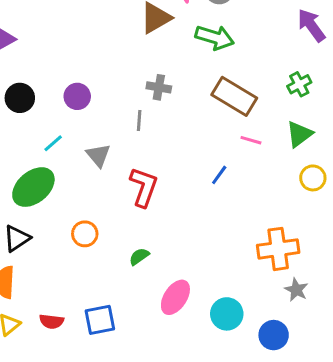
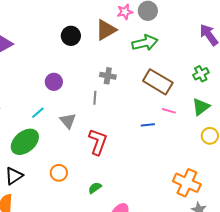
green arrow: (215, 37) -> (145, 43), turned -30
black circle: (20, 98) -> (71, 36), moved
blue line: (219, 175) -> (148, 125), moved, turned 48
orange cross: (278, 249) -> (187, 183), turned 32

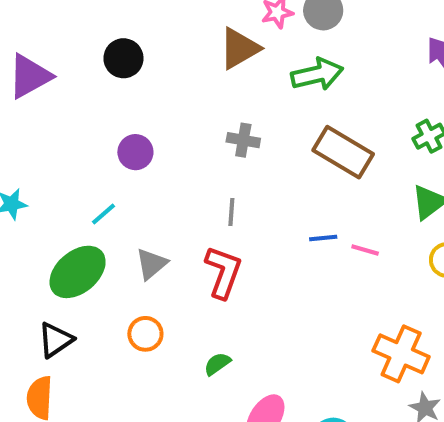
black circle: (71, 36) -> (123, 58), moved
gray line: (95, 98) -> (231, 212), moved
pink line: (169, 111) -> (365, 250), moved
gray triangle: (68, 121) -> (151, 264), moved, turned 30

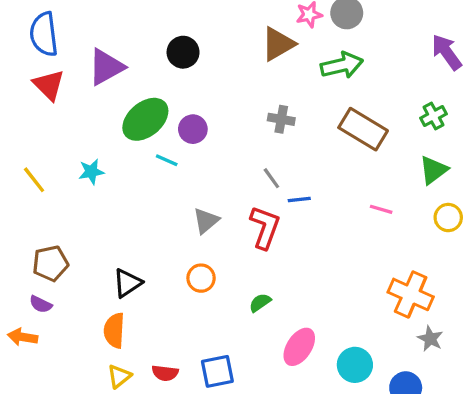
gray line: (231, 212) -> (271, 178), turned -40
cyan line: (103, 214) -> (167, 160), moved, turned 65
blue line: (323, 238) -> (299, 200), moved
green ellipse: (78, 272) -> (145, 119), moved

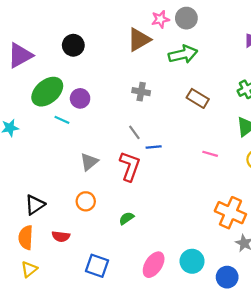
brown rectangle: (363, 129) -> (198, 98), size x0.7
pink ellipse: (299, 347) -> (154, 265), moved
blue square: (217, 371) -> (97, 266), turned 30
red semicircle: (165, 373) -> (61, 236), moved

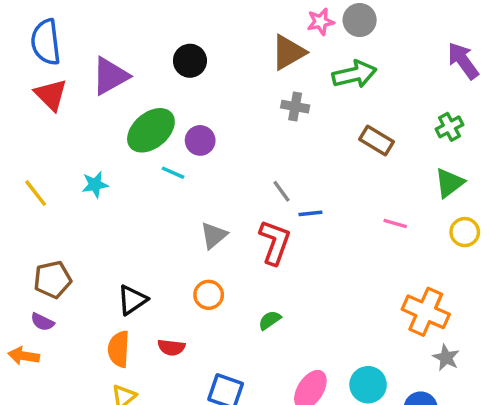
gray cross: (141, 92) -> (295, 107), moved

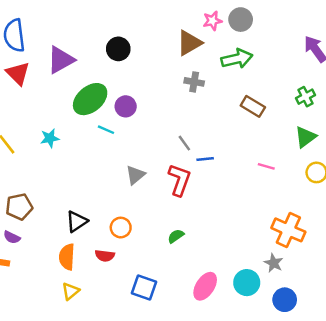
orange circle: (209, 295) -> (121, 228), moved
gray star: (446, 358) -> (274, 263), moved

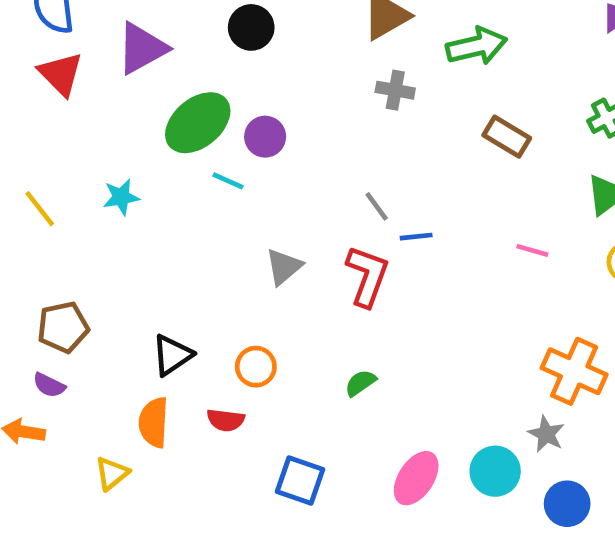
yellow triangle: (71, 291) -> (112, 474), moved

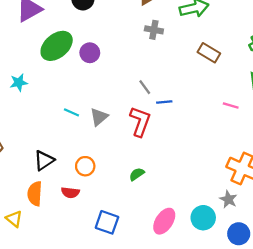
cyan line: (228, 181) -> (71, 112), moved
pink line: (532, 250) -> (231, 105), moved
yellow triangle: (112, 474) -> (14, 219), turned -42

